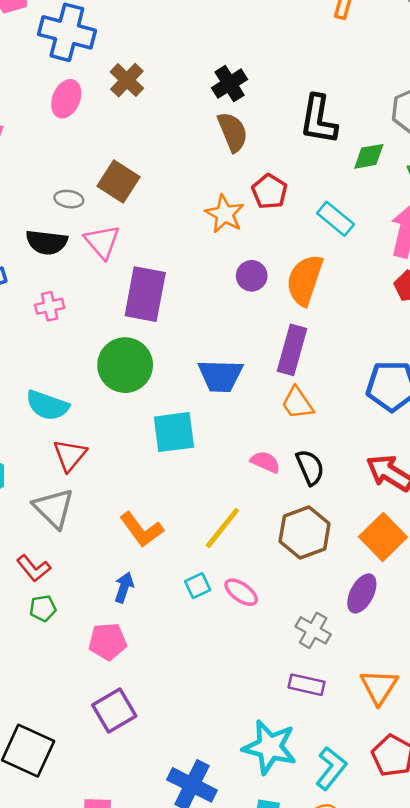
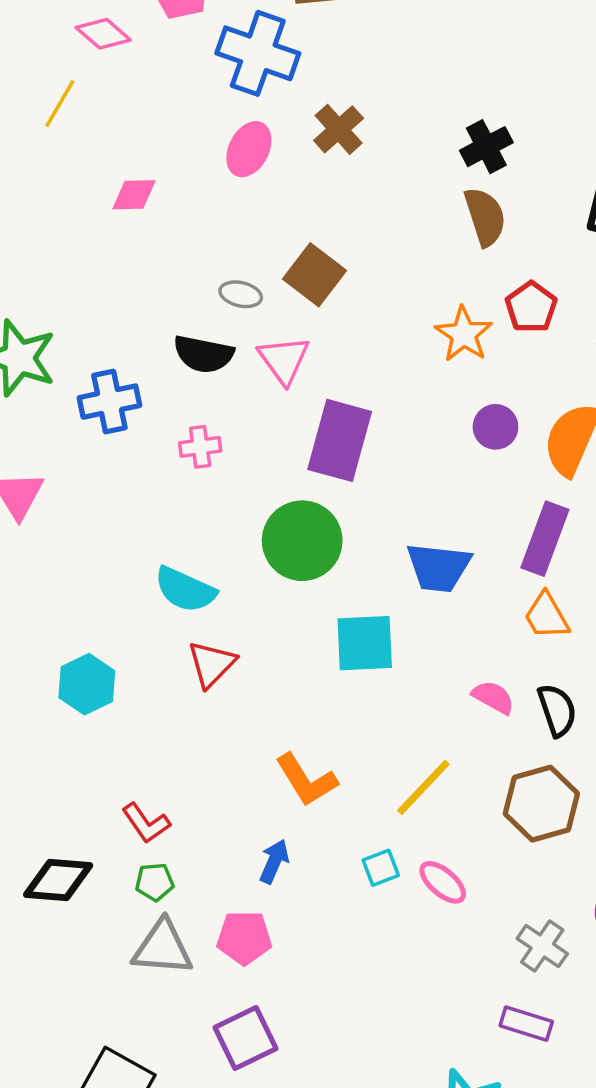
gray triangle: (54, 508) -> (162, 948), moved, turned -45

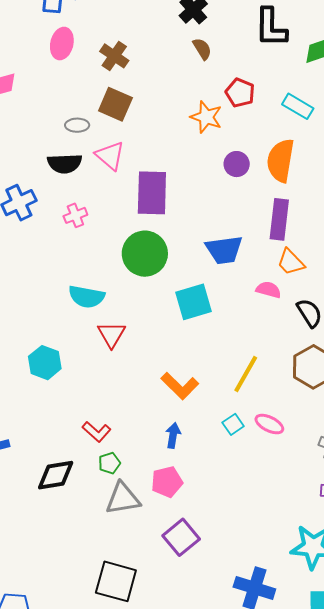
brown cross: (339, 129) -> (114, 56), moved
brown semicircle: (485, 217) -> (202, 49), size x0.7
pink semicircle: (493, 697) -> (269, 290), moved

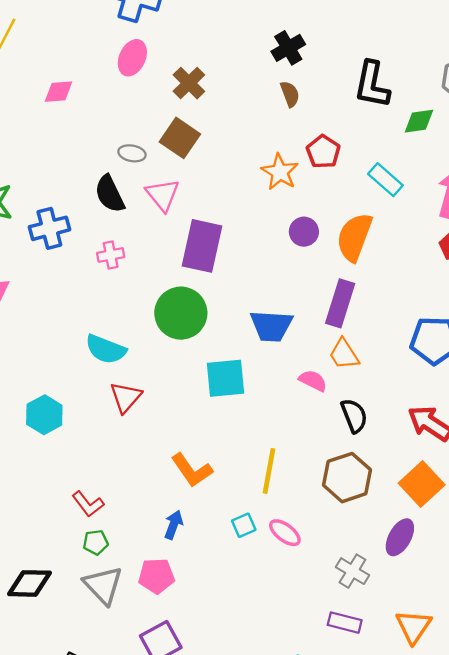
black semicircle: (65, 163) -> (110, 194), turned 56
yellow line: (246, 374) -> (269, 471), turned -30
black diamond: (56, 475) -> (29, 583), moved
gray triangle: (123, 499) -> (103, 585), turned 45

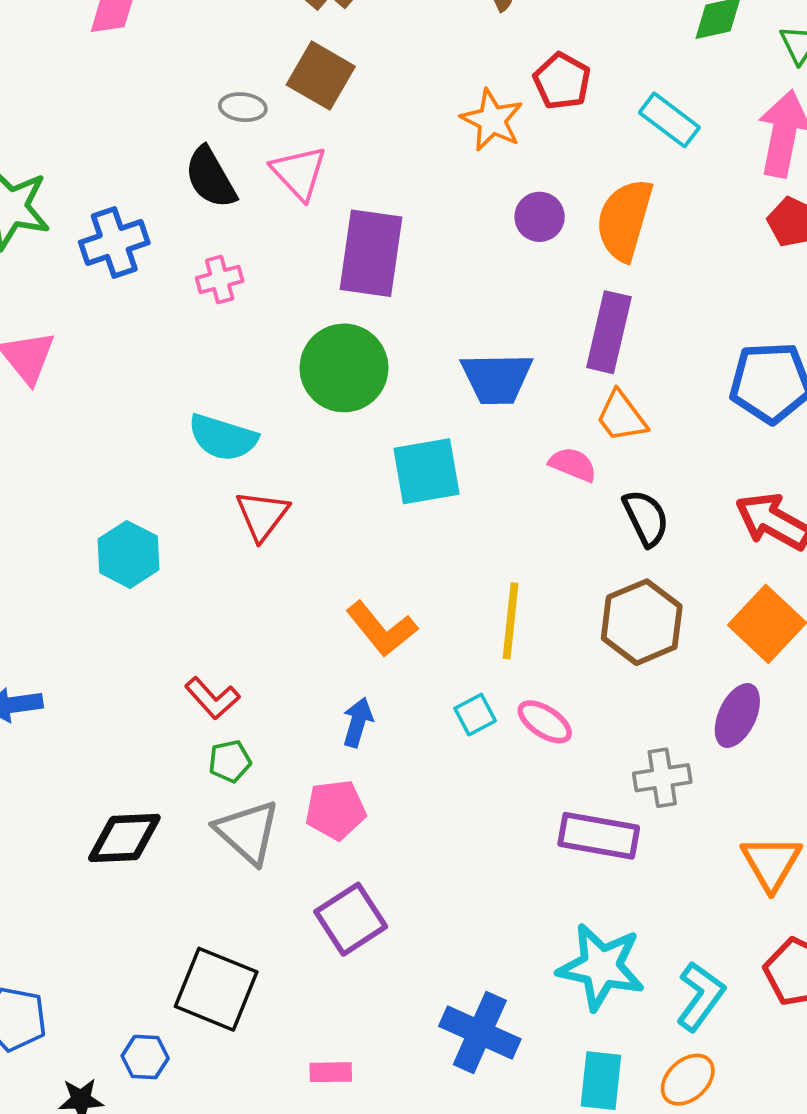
gray cross: (352, 571) -> (662, 778), turned -36
purple rectangle: (345, 623) -> (599, 836), moved, size x1.4

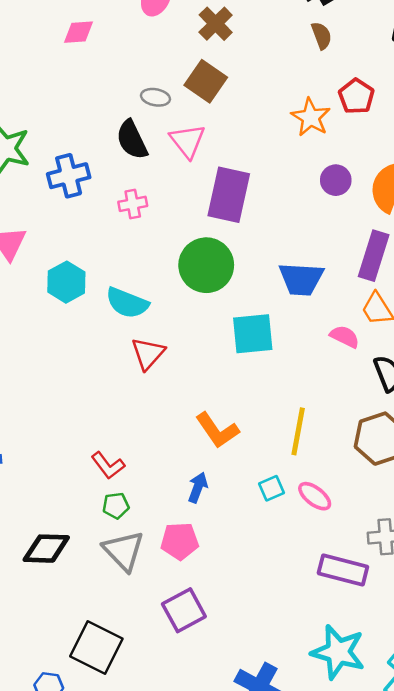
cyan hexagon: (128, 554) -> (66, 282), moved

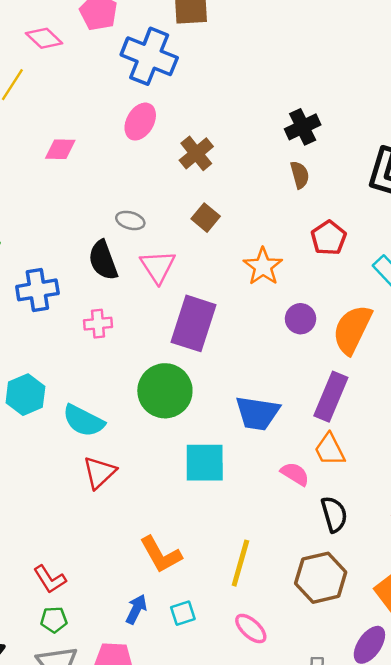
brown square: (206, 81) -> (206, 218), moved, size x0.7
orange star: (311, 117) -> (263, 266), moved
cyan square: (271, 488) -> (183, 613), moved

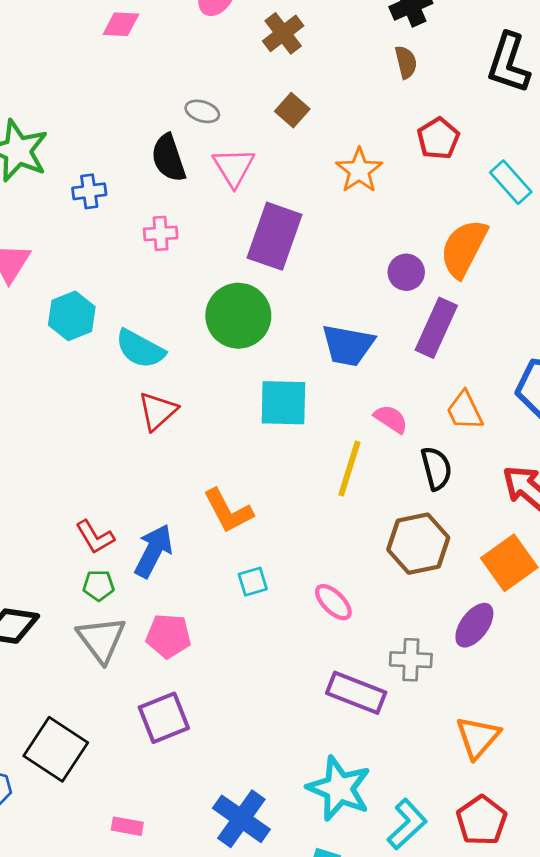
blue cross: (37, 290) -> (89, 191), size x0.7
purple circle: (301, 319) -> (406, 272), moved
orange trapezoid: (330, 450) -> (465, 411), moved
yellow line: (240, 563) -> (349, 469), moved
blue arrow: (136, 609) -> (153, 551), moved, size x1.5

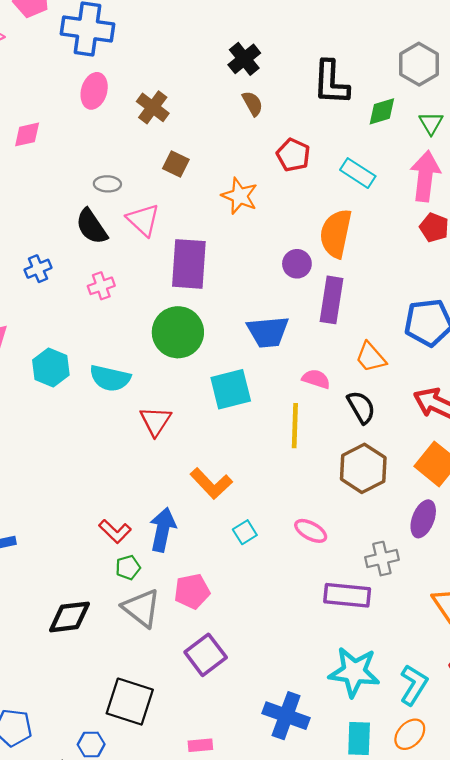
red triangle: (158, 411) -> (156, 421), moved

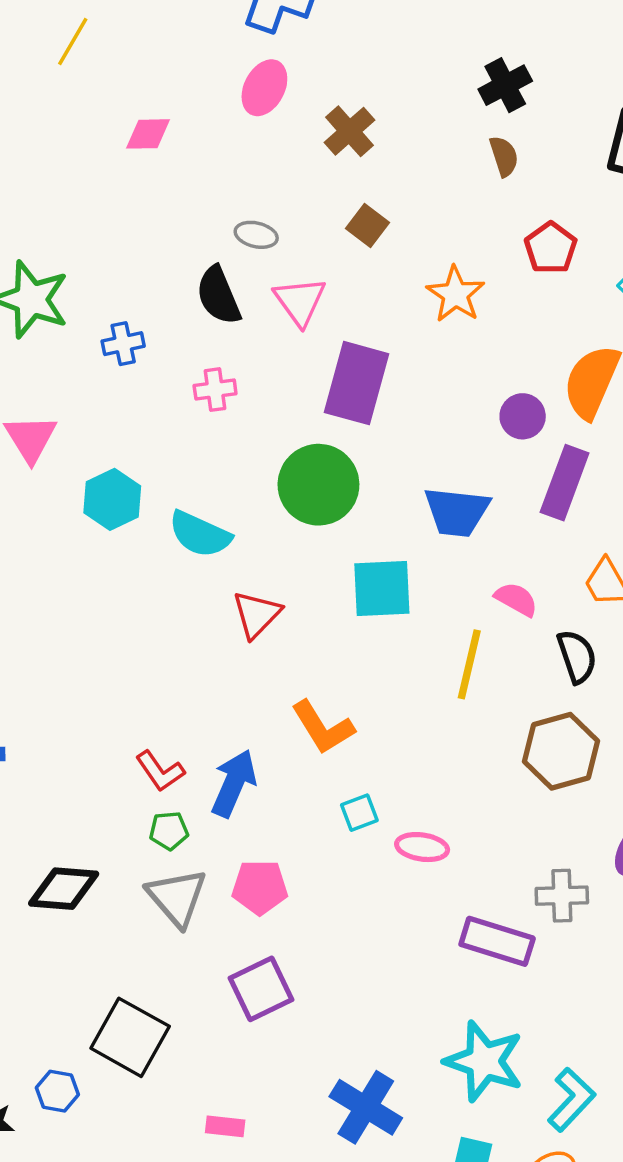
pink ellipse: (311, 531) -> (422, 847), moved, turned -32

